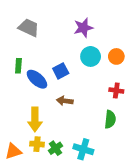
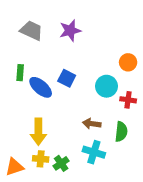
purple star: (83, 28) -> (70, 31), moved
cyan circle: (91, 56) -> (106, 86), moved
blue square: (61, 71) -> (67, 78), turned -35
brown arrow: (65, 101) -> (92, 124), moved
cyan cross: (83, 149) -> (94, 152), moved

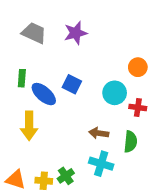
yellow arrow: (38, 132) -> (29, 126), moved
yellow cross: (41, 159) -> (44, 181), moved
orange triangle: (14, 167) -> (16, 180), turned 36

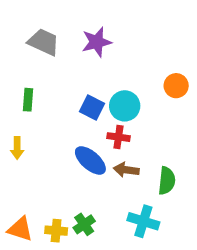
cyan circle: (115, 93) -> (125, 106), moved
blue ellipse: (44, 94) -> (90, 160), moved
red cross: (138, 107) -> (118, 137), moved
yellow arrow: (29, 126) -> (17, 148), moved, size x0.6
cyan cross: (101, 164) -> (143, 221), moved

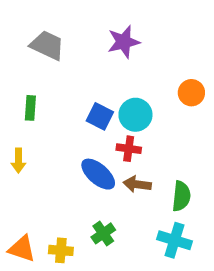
purple star: (97, 42) -> (124, 42), moved
cyan cross: (143, 221) -> (174, 240), moved
green cross: (84, 224) -> (103, 233), moved

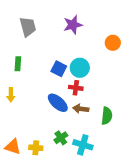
gray trapezoid: (47, 45) -> (28, 27), turned 50
orange circle: (191, 93) -> (113, 43), moved
cyan cross: (174, 240) -> (83, 145), moved

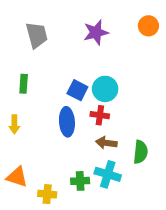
orange circle: (113, 43) -> (148, 26), moved
blue ellipse: (58, 103) -> (67, 122), moved, turned 45
green cross: (61, 138) -> (80, 181), turned 32
cyan cross: (83, 145) -> (108, 174), moved
orange triangle: (13, 147) -> (17, 177), moved

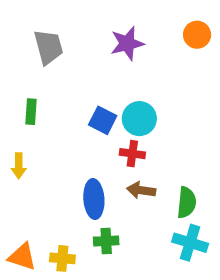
blue ellipse: (67, 122) -> (94, 199), moved
cyan cross: (108, 174) -> (190, 243), moved
orange triangle: (17, 177) -> (22, 257), moved

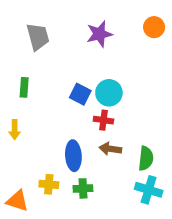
yellow cross: (62, 258) -> (49, 184), moved

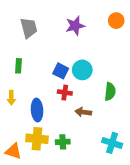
red cross: (103, 120) -> (65, 93), moved
blue ellipse: (73, 156) -> (37, 110), moved
green semicircle: (146, 158) -> (110, 92), moved
yellow cross: (49, 184) -> (37, 139), size x1.5

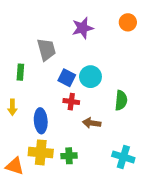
gray trapezoid: (29, 28) -> (46, 49), moved

